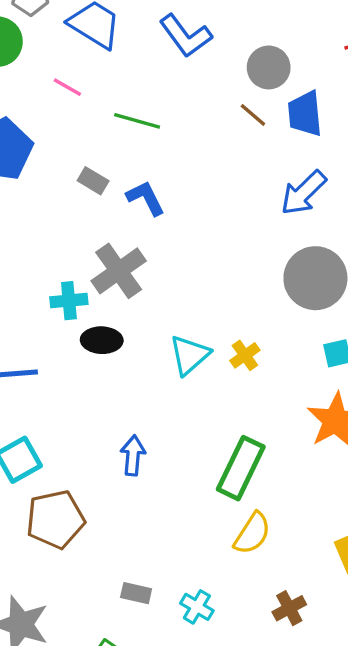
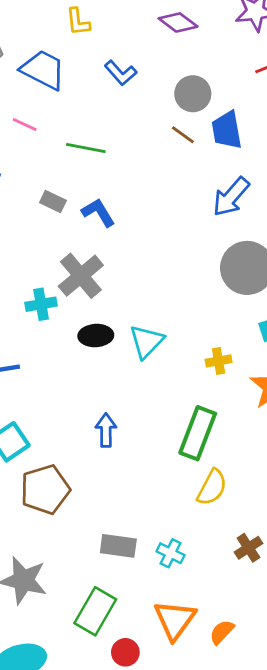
blue L-shape: (186, 36) -> (121, 73), size x0.7
black ellipse: (102, 340) -> (96, 336), moved
yellow cross: (245, 355) -> (219, 361), moved, turned 30
gray rectangle: (136, 593) -> (118, 546), size x1.4

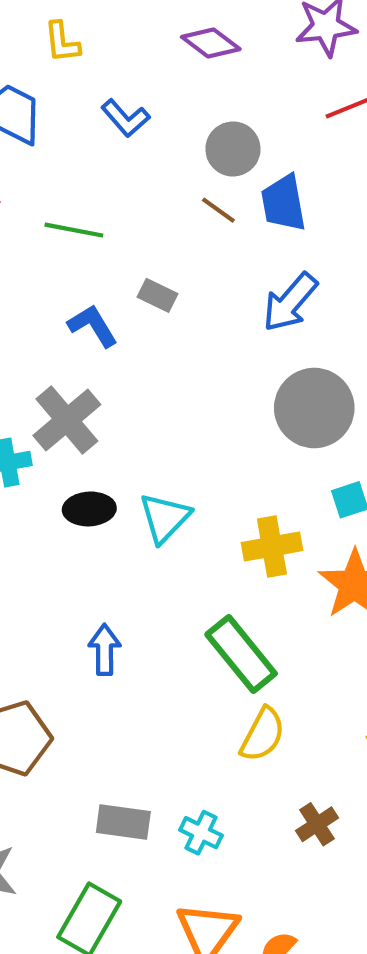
gray rectangle: (53, 202) -> (157, 295), moved
yellow cross: (219, 361) -> (272, 547), size x1.5
green rectangle: (198, 433) -> (241, 654), turned -60

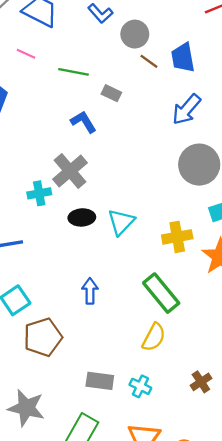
gray circle: (233, 149) -> (135, 34), moved
gray rectangle: (157, 295) -> (111, 93), moved
yellow semicircle: (263, 735) -> (154, 337), moved

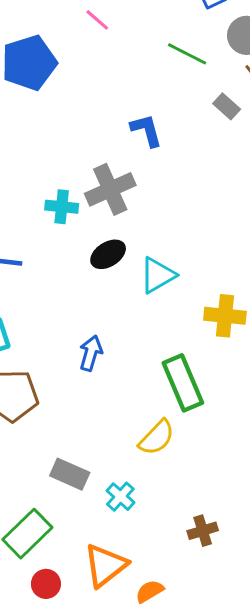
green line: (74, 72) -> (187, 54), moved
gray rectangle: (111, 93) -> (227, 106), moved
black ellipse: (82, 217) -> (108, 254), turned -45
brown cross: (201, 382) -> (203, 531), moved

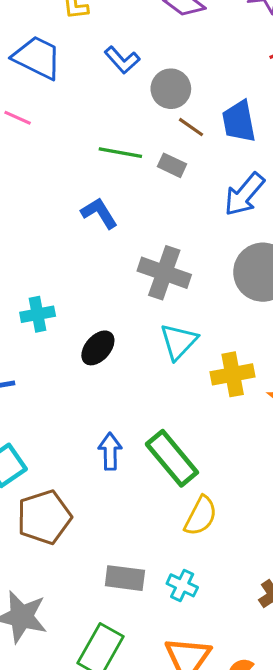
green line: (187, 54) -> (120, 153), moved
gray cross: (110, 189) -> (164, 273), moved, turned -30
cyan triangle: (158, 275) -> (179, 342), moved
green rectangle: (183, 383) -> (172, 458), moved

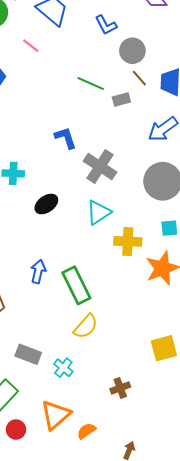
gray rectangle: (172, 165) -> (121, 100), turned -54
blue L-shape: (99, 213) -> (66, 138), moved

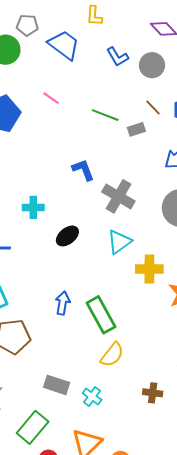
pink line: (31, 46) -> (51, 98), moved
gray circle: (132, 51) -> (152, 65), moved
brown cross: (120, 388) -> (153, 393), moved, turned 30

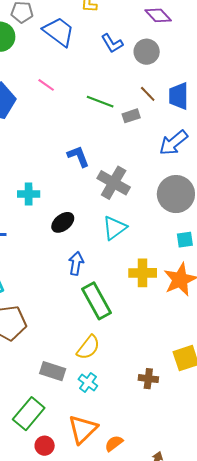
yellow cross: (149, 269) -> (143, 273), moved
blue arrow: (63, 303) -> (76, 263), moved
yellow semicircle: (112, 355) -> (88, 347), moved

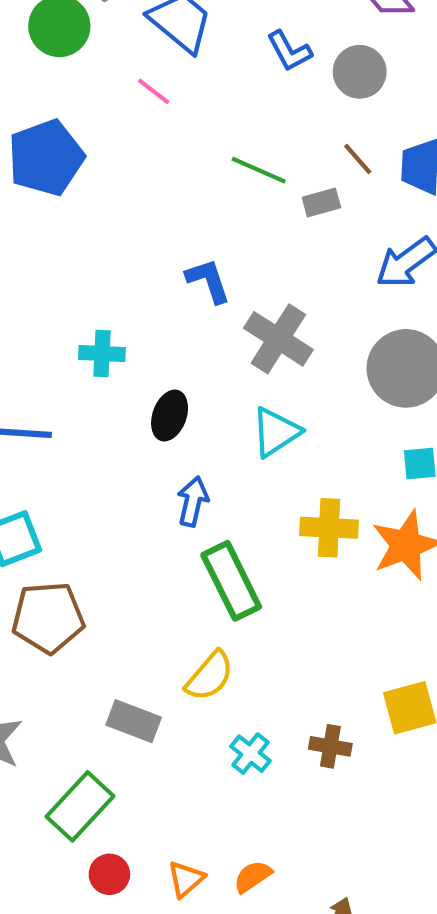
pink line: (46, 85) -> (154, 91), moved
black ellipse: (63, 222) -> (170, 416), turned -35
cyan cross: (88, 382) -> (250, 754), moved
orange triangle: (83, 429) -> (186, 879), moved, size x0.6

